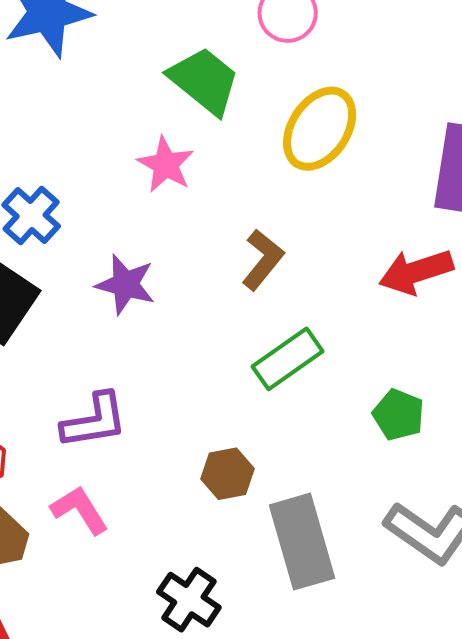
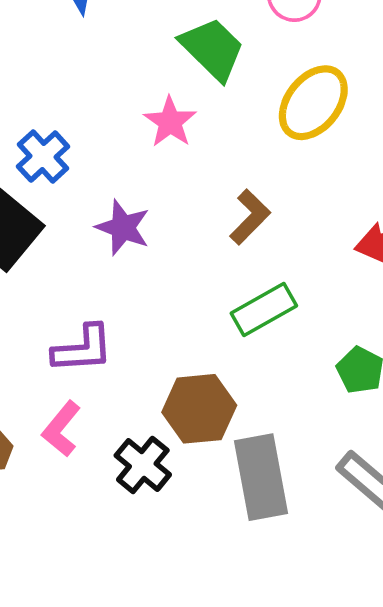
brown hexagon: (228, 474) -> (199, 409), size x1.5
pink L-shape: (80, 510) -> (61, 429), turned -114
black cross: (189, 600) -> (143, 465), moved

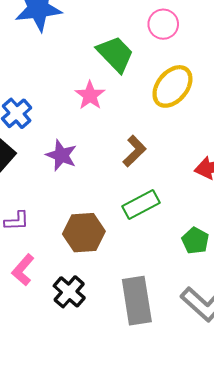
purple L-shape: (83, 349) -> (17, 221), moved, size x0.7
brown hexagon: (199, 409) -> (84, 233), moved

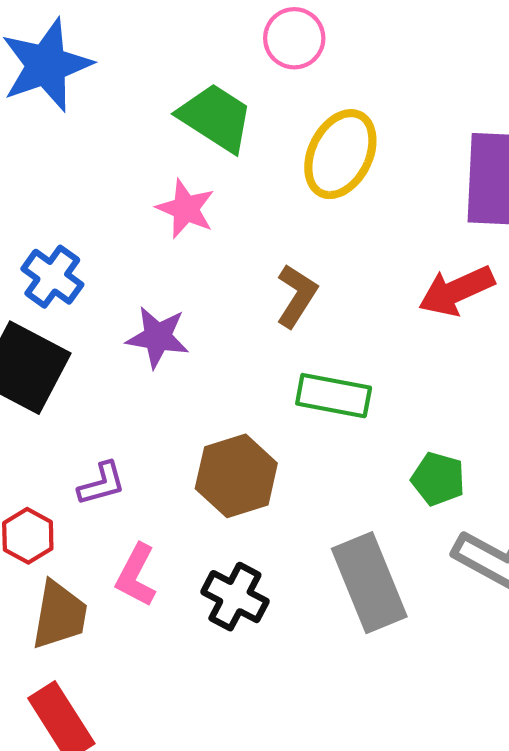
green rectangle: (141, 204) -> (334, 396), turned 52
green pentagon: (195, 241) -> (438, 479), moved

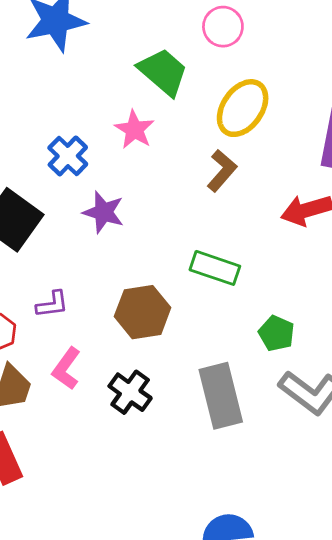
blue cross: (52, 277) -> (68, 156), moved
brown L-shape: (297, 296) -> (222, 171), moved

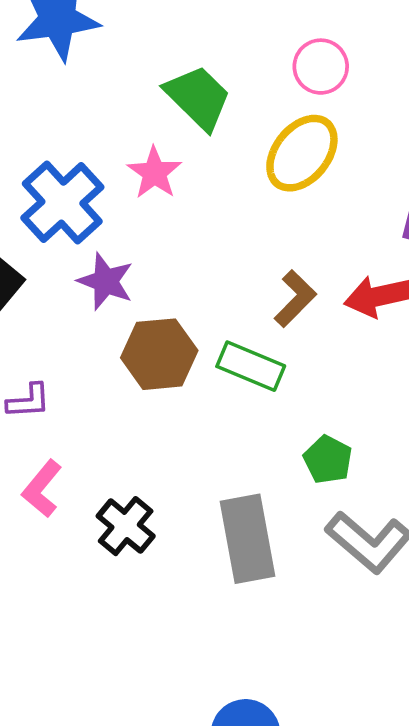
pink circle: (223, 27) -> (321, 67), moved
blue cross: (68, 156) -> (62, 203), size x1.5
brown L-shape: (222, 171) -> (295, 299), moved
brown hexagon: (143, 312) -> (159, 354), moved

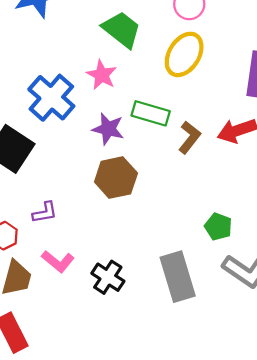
purple star: (106, 281) -> (108, 129), moved
green rectangle: (251, 366) -> (151, 113), moved
pink L-shape: (42, 489) -> (58, 261), turned -84

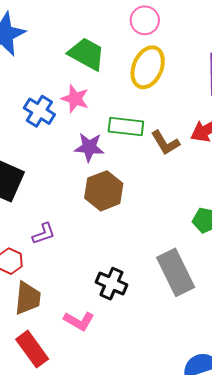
blue cross: (51, 98) -> (39, 111), moved, size x0.7
brown L-shape: (190, 137) -> (165, 143), turned 120
pink L-shape: (58, 261) -> (79, 321), moved

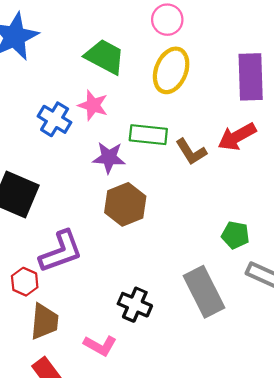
purple L-shape: (44, 234) -> (61, 252), size x1.8

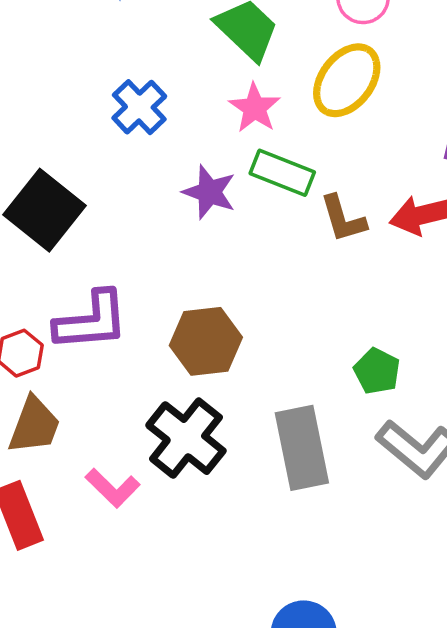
pink star: (93, 105) -> (255, 108), moved
brown hexagon: (125, 204) -> (206, 341), moved
black cross: (135, 305) -> (186, 438), size x1.4

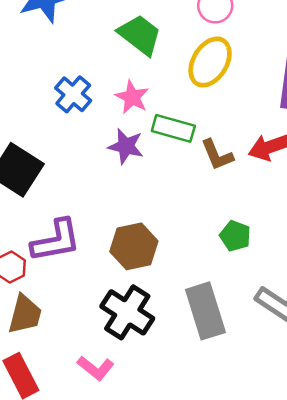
pink star: (255, 108) -> (132, 97), moved
green pentagon: (377, 371) -> (235, 236), moved
pink L-shape: (113, 488) -> (96, 368), moved

